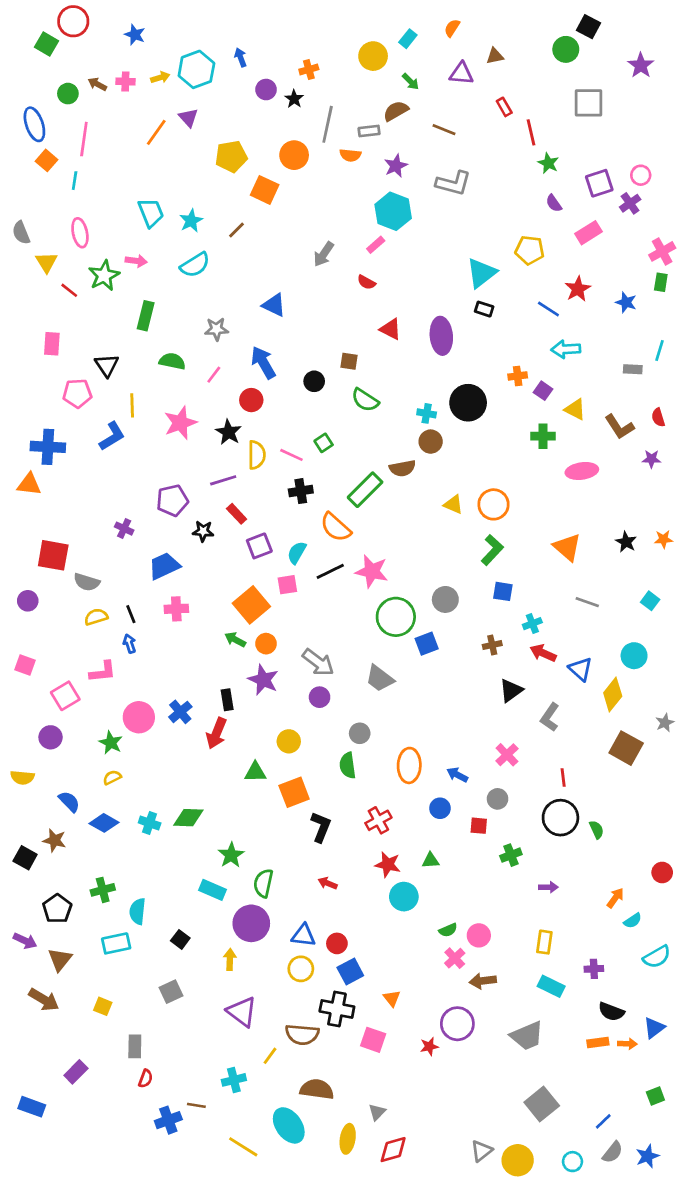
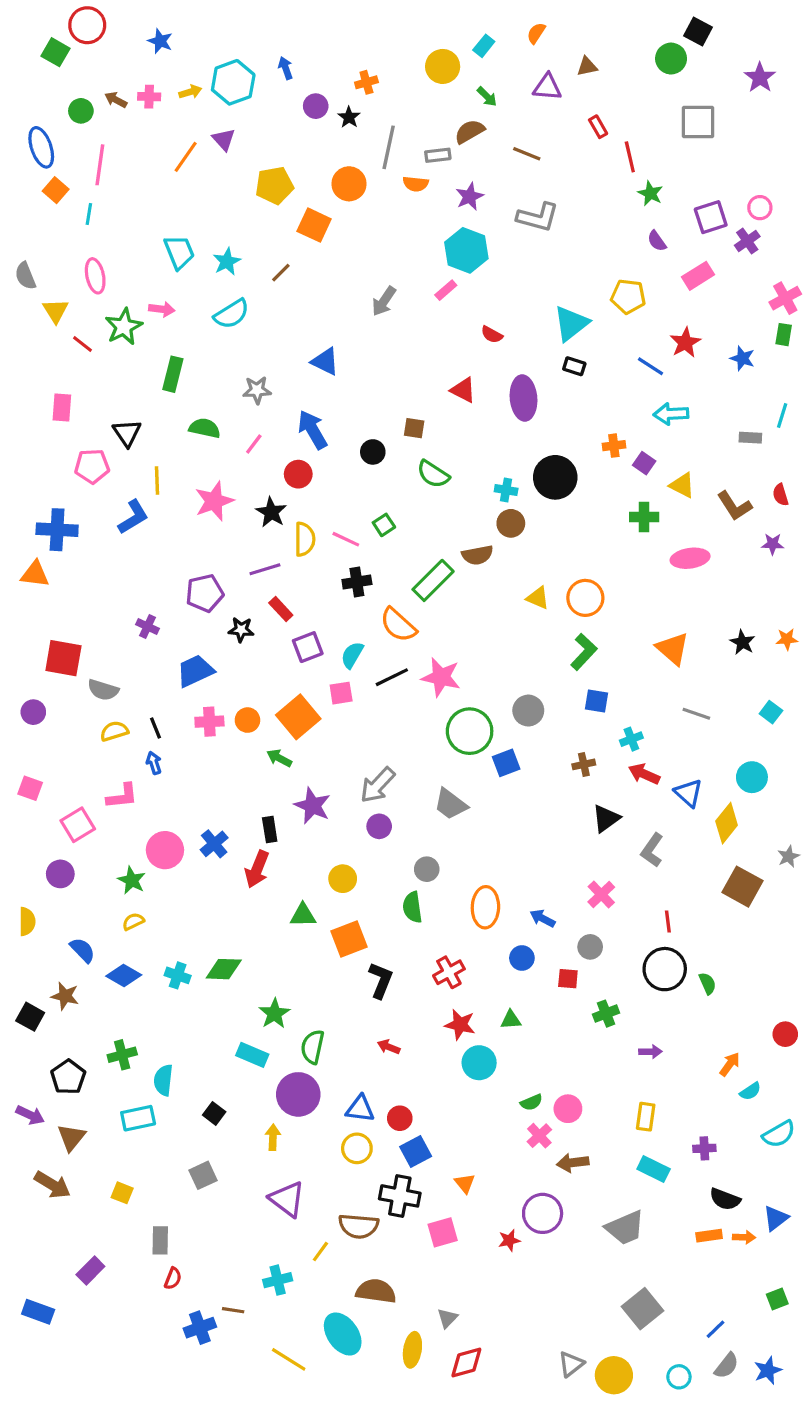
red semicircle: (366, 282) -> (492, 335), moved
orange circle: (266, 644) -> (247, 720), moved
gray arrow: (318, 662) -> (378, 785), turned 96
yellow semicircle: (22, 777) -> (27, 922), turned -95
pink square: (373, 1040) -> (443, 1232), turned -35

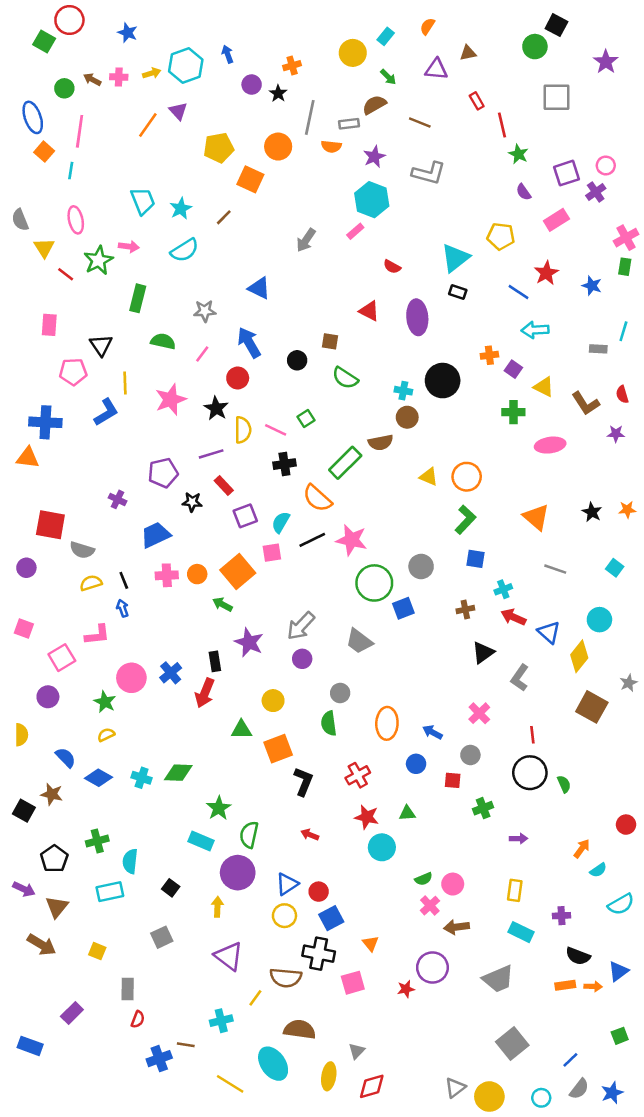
blue triangle: (360, 1109) -> (287, 884), turned -40

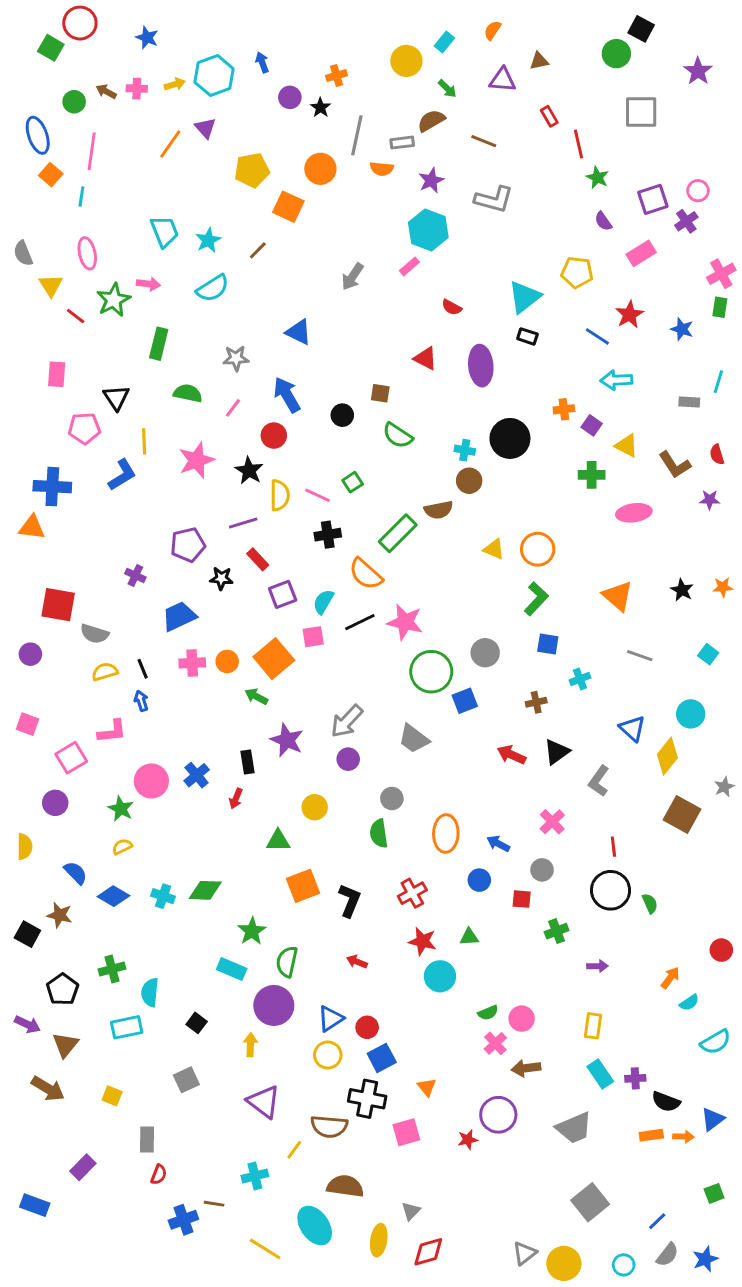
red arrow: (513, 617) -> (511, 755), moved
red arrow: (205, 693) -> (236, 798), size x0.6
orange square: (278, 749) -> (303, 886), moved
purple cross: (562, 916) -> (635, 1078), moved
cyan rectangle: (521, 932) -> (600, 1074), turned 30

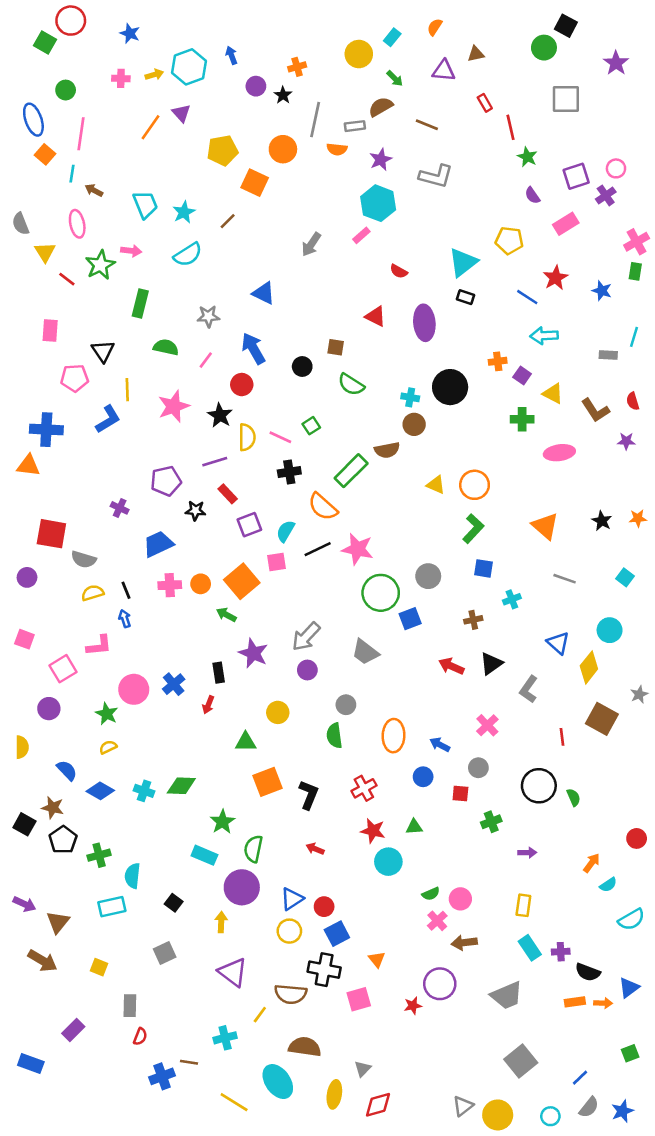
brown arrow: (106, 92) -> (94, 190), moved
red line: (613, 847) -> (562, 737), moved
black pentagon: (62, 989) -> (63, 840), moved

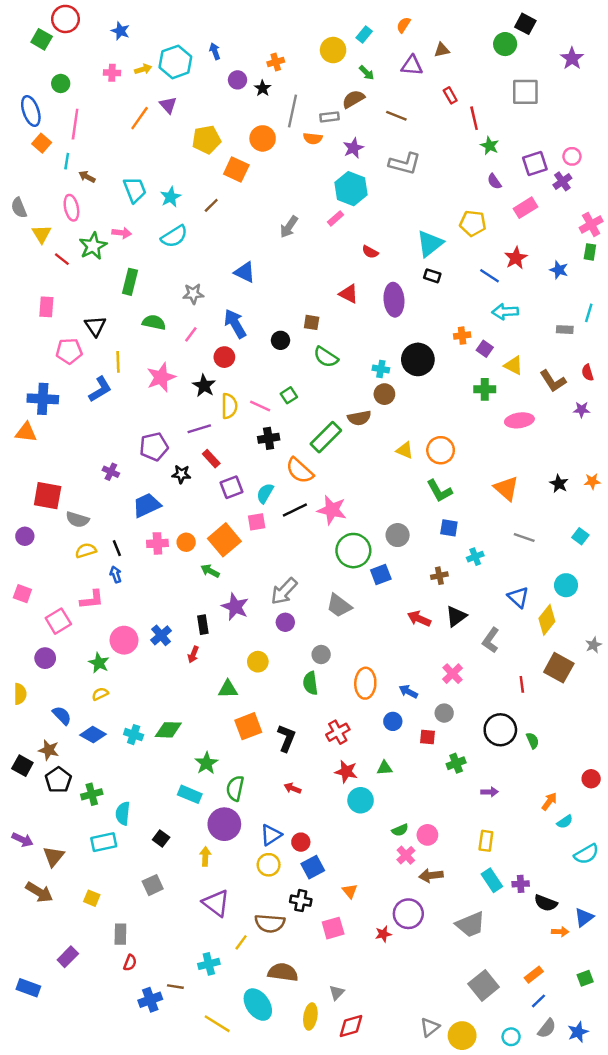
green L-shape: (473, 529) -> (439, 491), turned 108
black cross: (324, 970) -> (301, 901), size x0.7
orange rectangle: (575, 1002) -> (534, 975), moved, turned -30

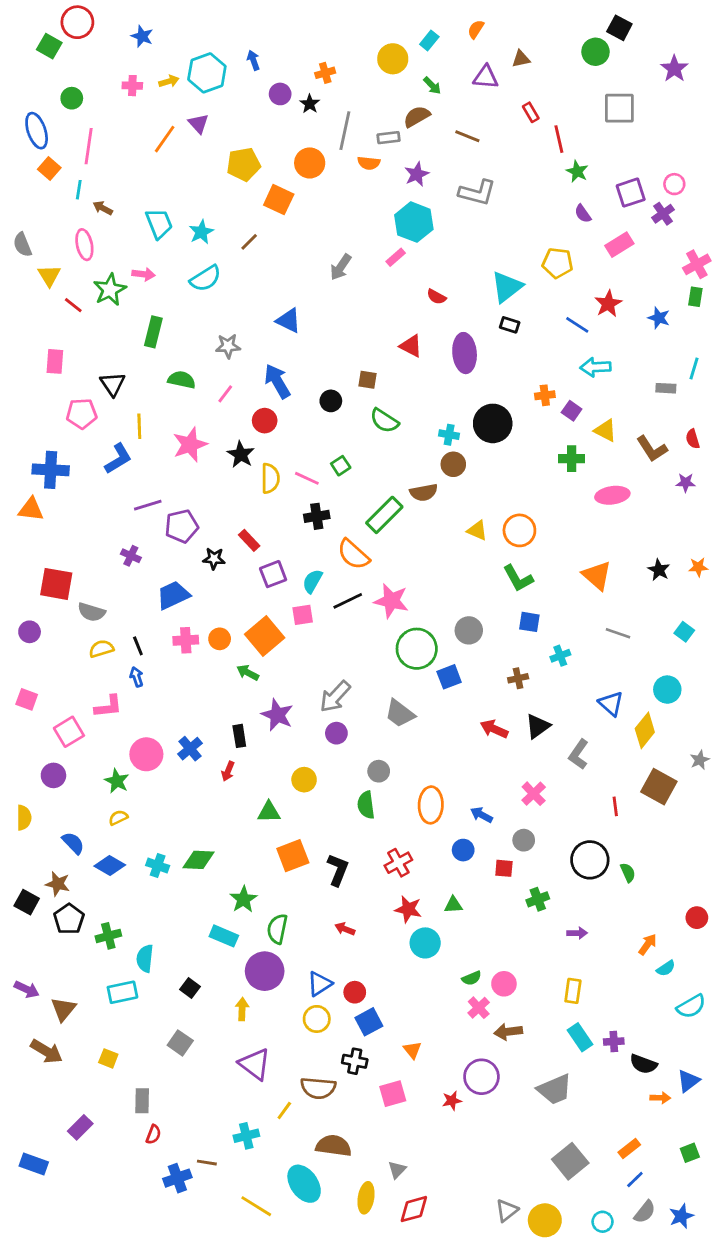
purple line: (199, 429) -> (148, 505), moved
gray square: (153, 885) -> (180, 1043), turned -30

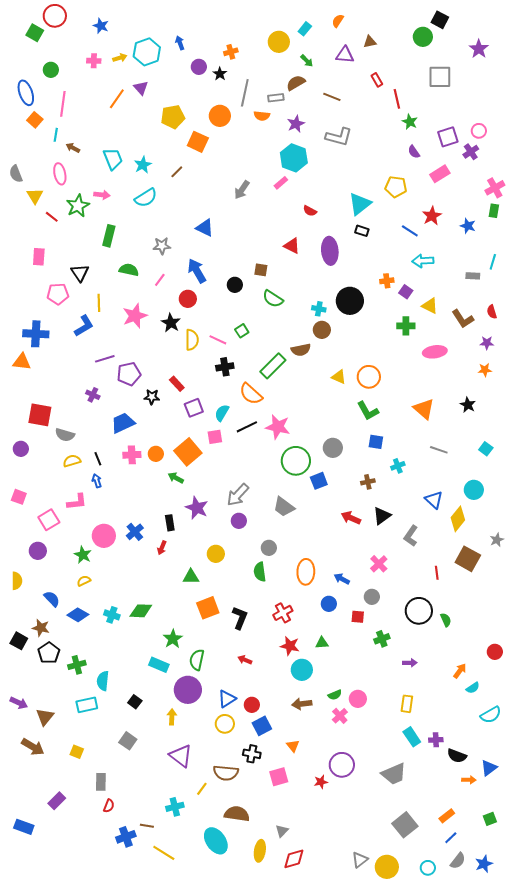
orange star: (698, 567) -> (485, 370), moved
brown arrow: (508, 1032) -> (302, 704), moved
yellow line: (256, 1206) -> (164, 853), moved

